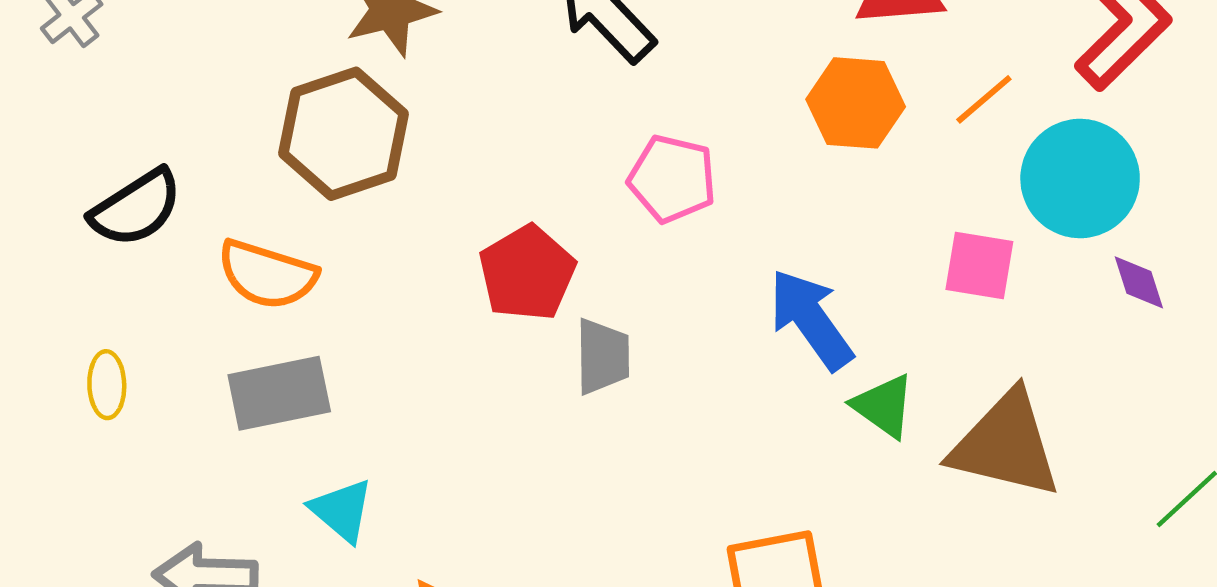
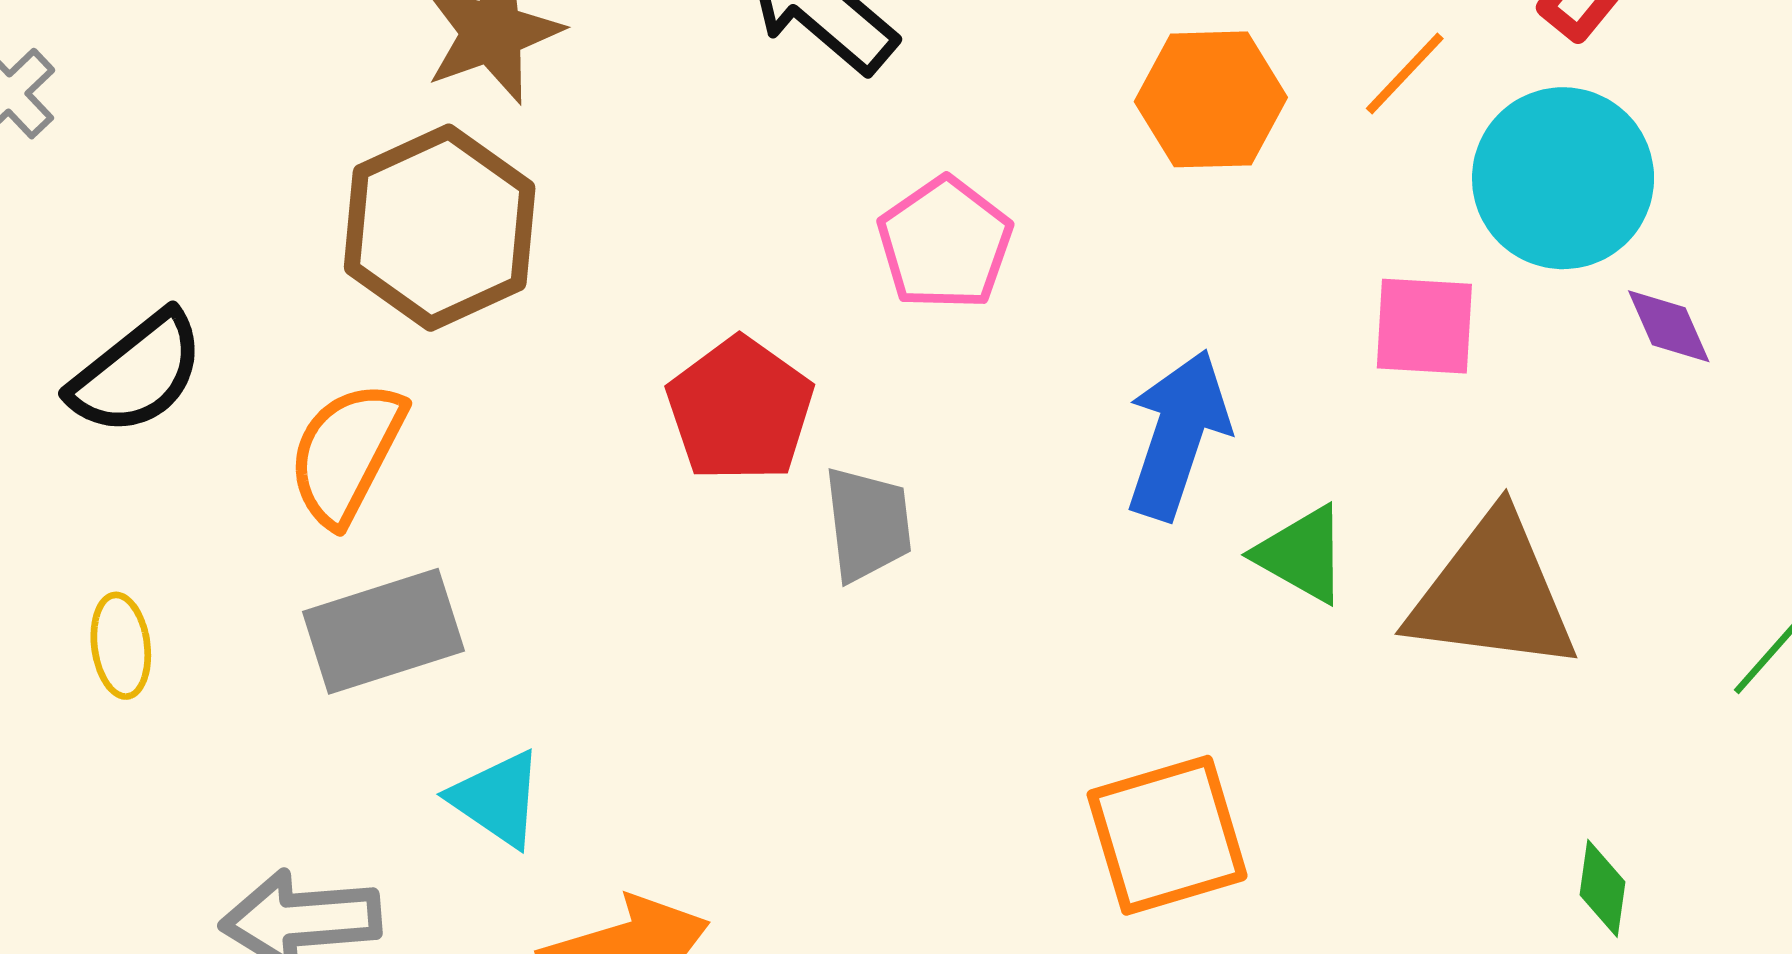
pink pentagon: (672, 179) -> (945, 244), turned 30
orange semicircle: (267, 274) -> (346, 453), turned 106
blue arrow: (811, 319) -> (1178, 435), turned 60

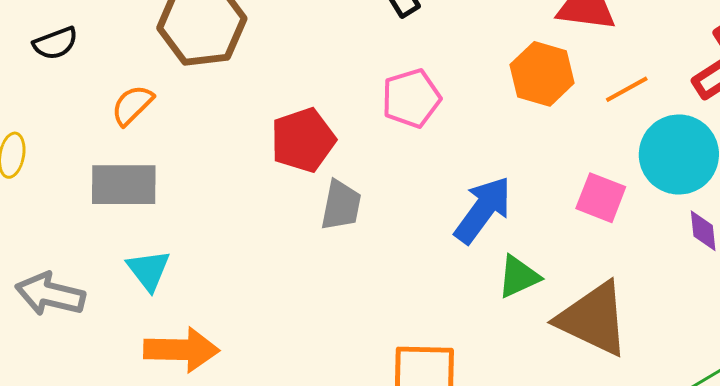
black semicircle: (137, 373) -> (55, 43), size x0.7
orange semicircle: (346, 453) -> (132, 105), size x0.7
green triangle: (1302, 554) -> (519, 277), turned 48

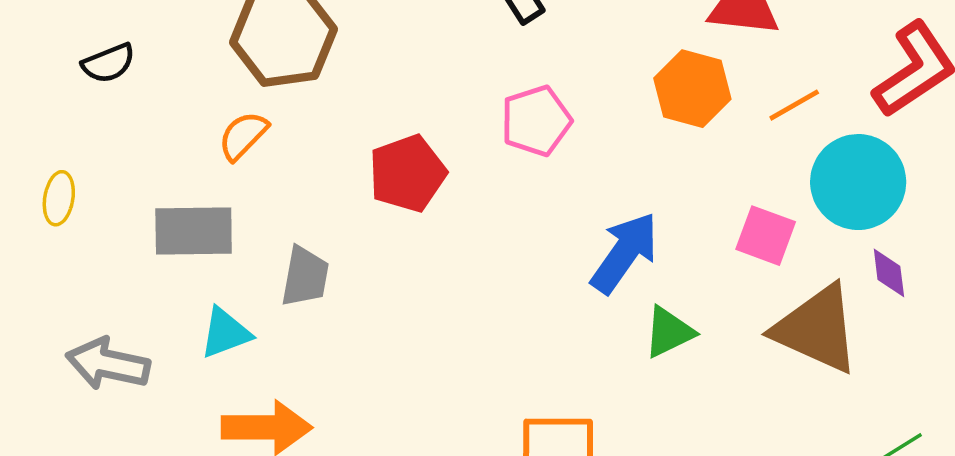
orange semicircle: (132, 105) -> (243, 136), moved
gray trapezoid: (341, 205) -> (305, 276), moved
cyan triangle: (149, 270) -> (225, 333), turned 48
brown triangle: (593, 319) -> (817, 329), moved

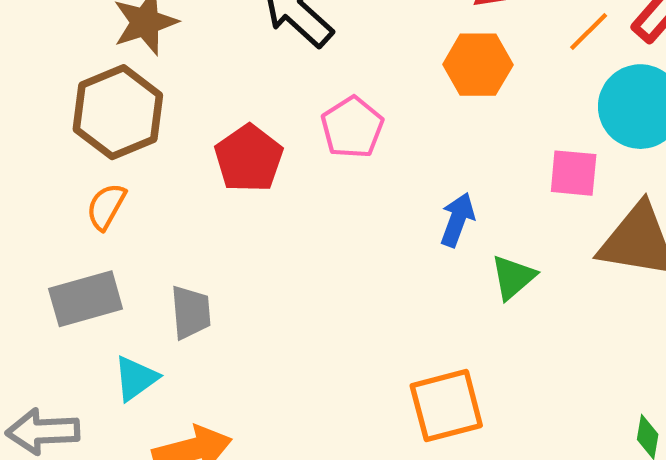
orange line: (794, 105) -> (589, 31), moved
red pentagon: (407, 173) -> (249, 158), moved
blue arrow: (625, 253) -> (457, 220), size x0.7

